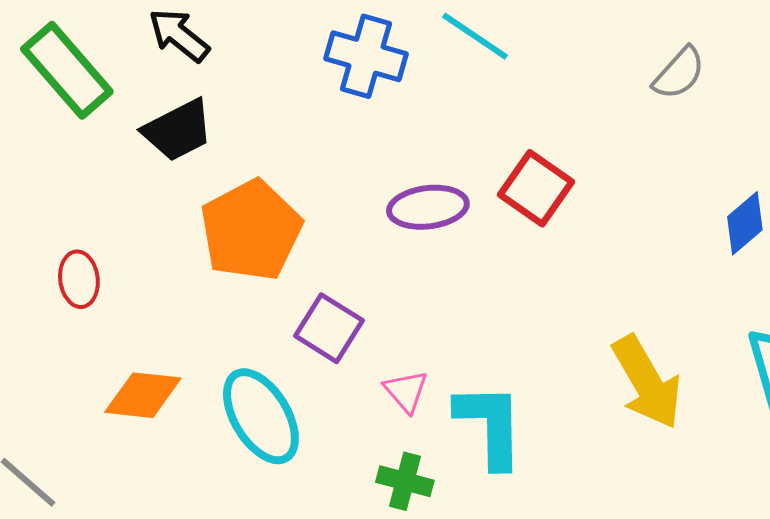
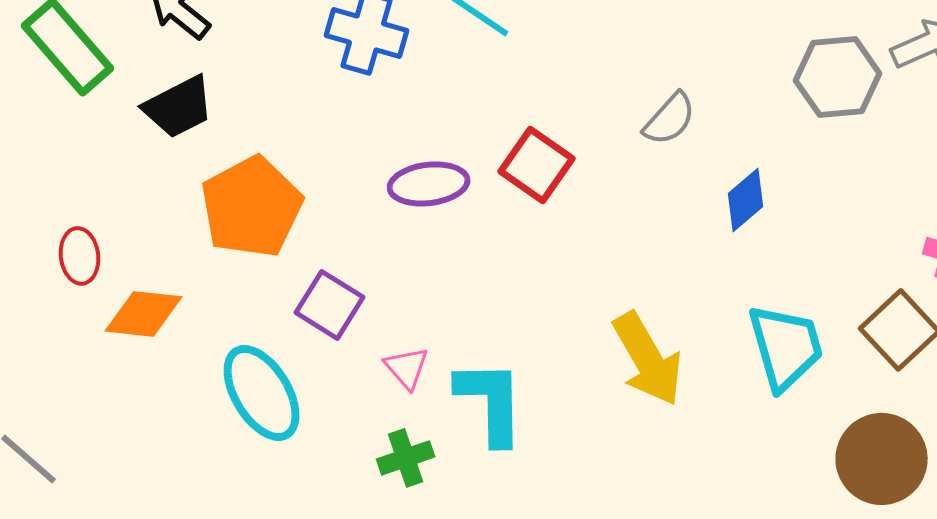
gray semicircle: (679, 73) -> (670, 119), moved
orange diamond: (143, 395) -> (144, 314), moved
green cross: (405, 481) -> (406, 458), turned -34

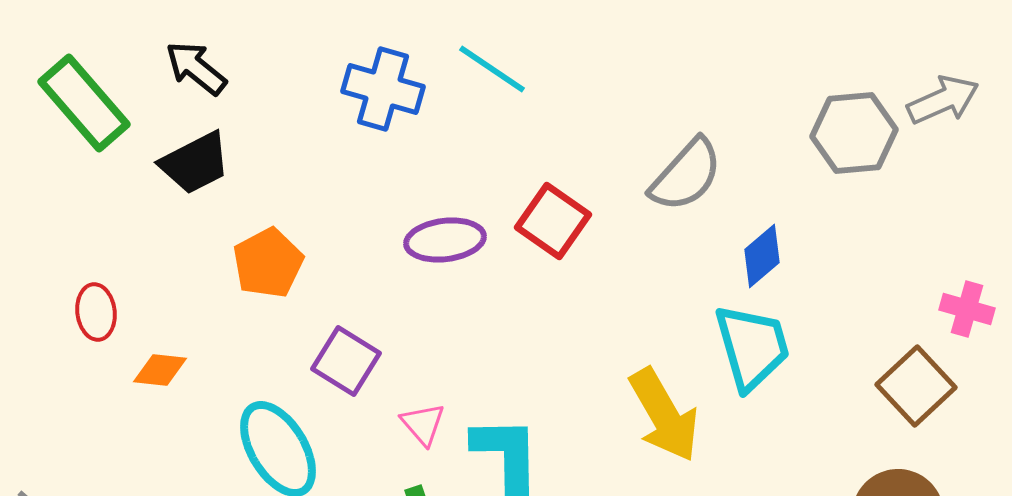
gray semicircle: (670, 119) -> (686, 175), size x1.4
orange pentagon: (252, 207) -> (268, 263), size x0.7
orange diamond: (144, 314) -> (160, 370), size x0.7
cyan trapezoid: (786, 347) -> (752, 347), moved

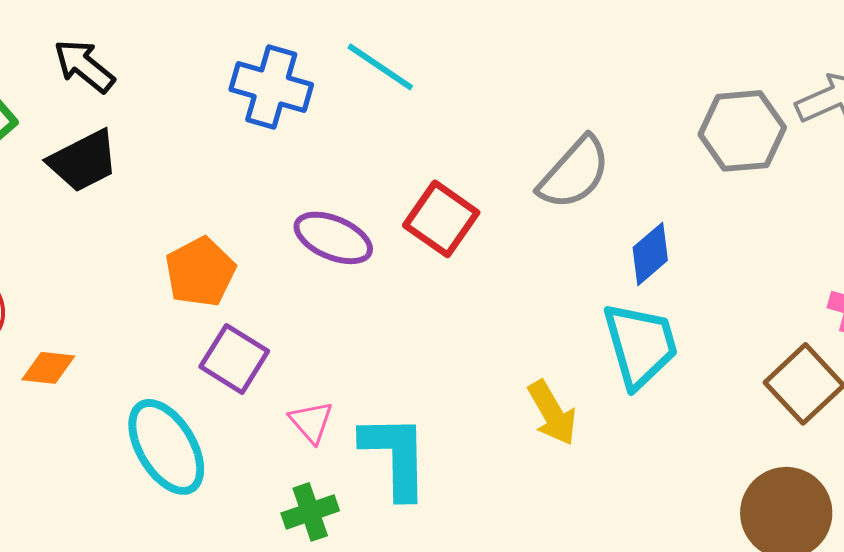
purple ellipse: (445, 240) -> (333, 238), turned 30
orange pentagon: (268, 263) -> (200, 272), moved
yellow arrow: (664, 415) -> (552, 413), size x0.7

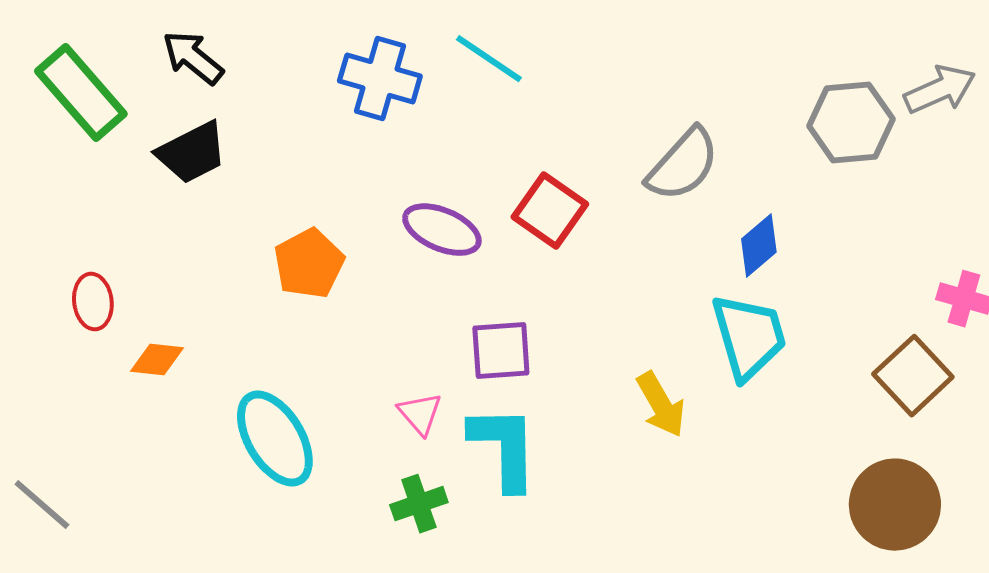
purple square: (234, 359) -> (501, 351), moved, turned -36

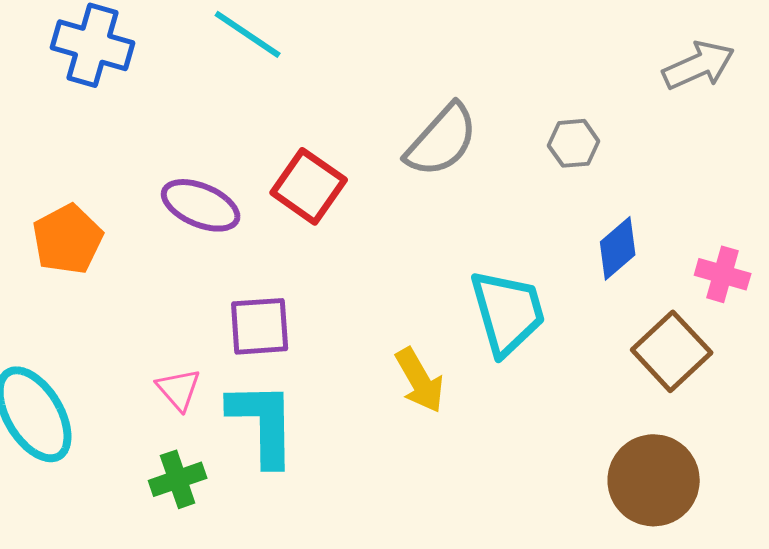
blue cross: (380, 79) -> (93, 45), moved
gray hexagon: (851, 123) -> (574, 143), moved, size x0.6
blue diamond: (759, 246) -> (618, 248), moved

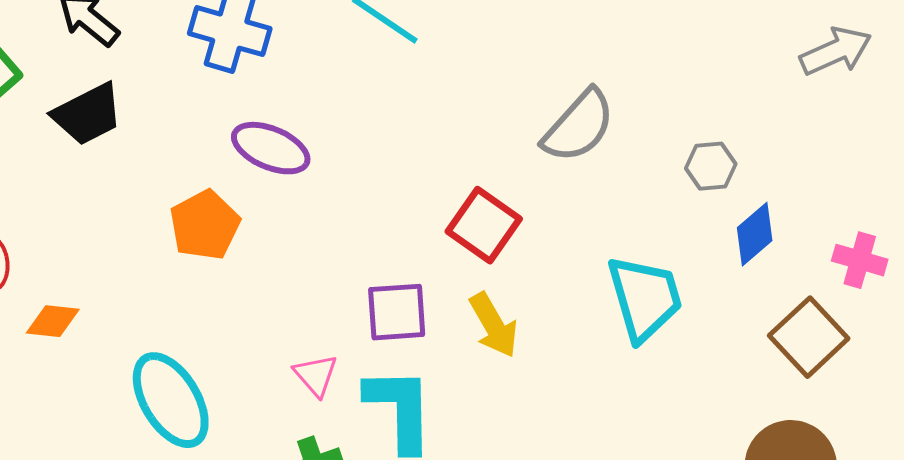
gray hexagon: (574, 143) -> (711, 166), moved
red square: (309, 186) -> (484, 225), moved
purple ellipse: (201, 205) -> (271, 148), moved
yellow arrow: (420, 380) -> (494, 325), moved

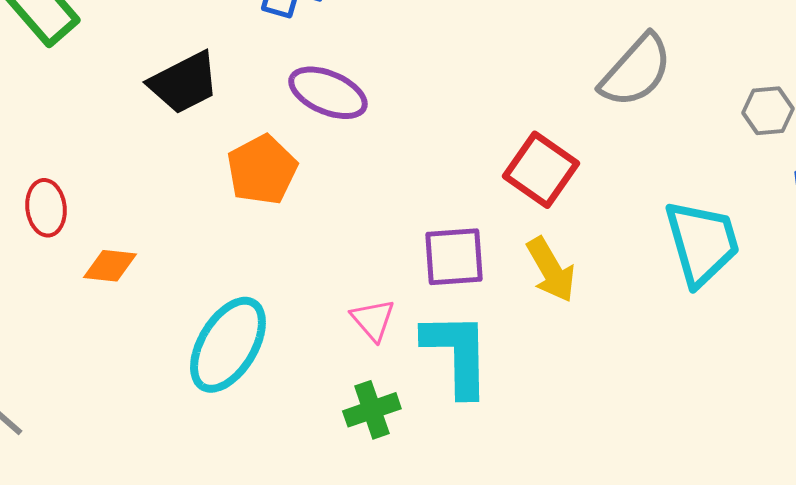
black trapezoid: (88, 114) -> (184, 83), moved
cyan ellipse: (171, 400) -> (228, 345), turned 62

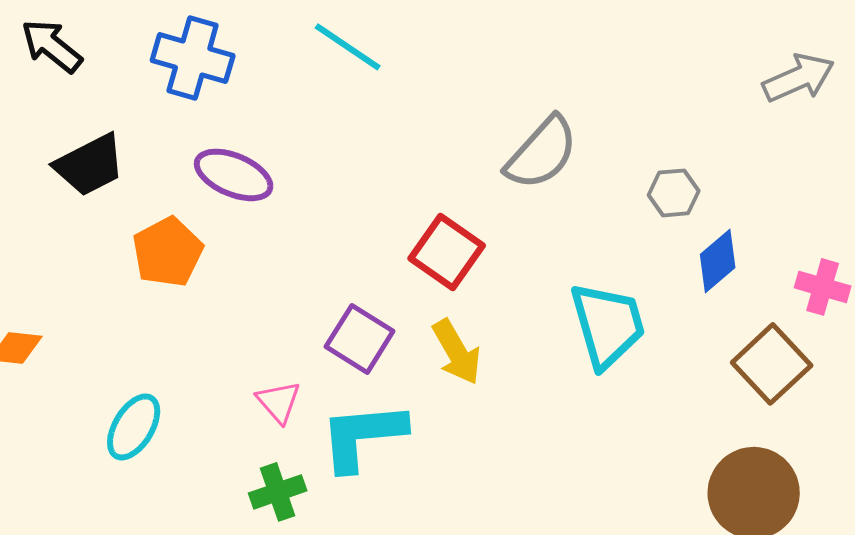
purple square: (454, 257) -> (360, 339), turned 36
cyan ellipse: (228, 345) -> (134, 427), size x0.7
cyan L-shape: (457, 354) -> (363, 436), turned -94

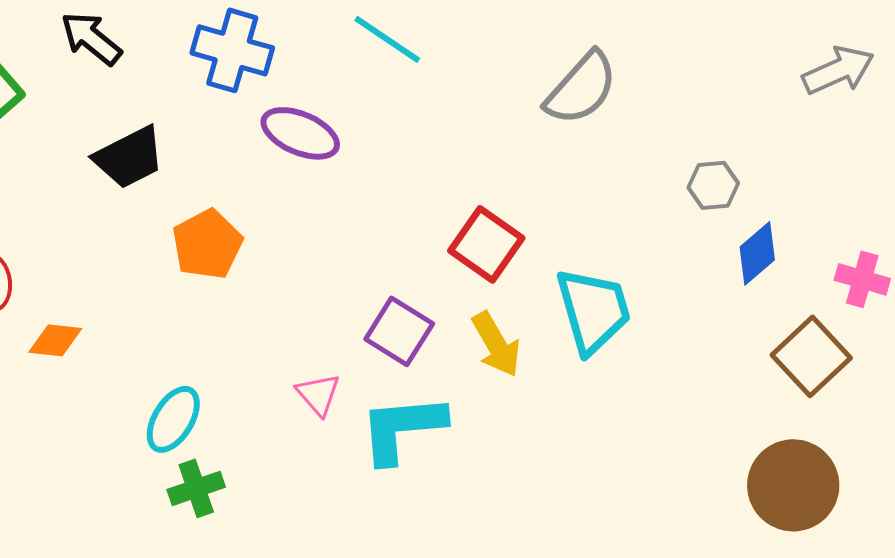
gray semicircle: (542, 153) -> (581, 88), moved
purple ellipse: (234, 175) -> (300, 133), moved
cyan trapezoid: (608, 325) -> (593, 310), moved
green cross: (278, 492) -> (196, 488), moved

